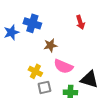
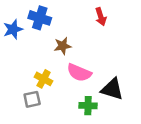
gray square: (44, 87) -> (32, 99), moved

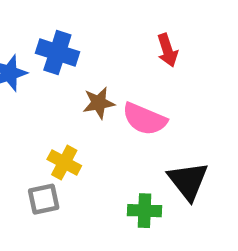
pink semicircle: (79, 73) -> (145, 119), moved
black triangle: (112, 89) -> (188, 181), turned 35

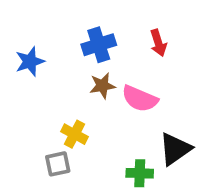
blue cross: (57, 53) -> (99, 45), moved, turned -36
black triangle: (188, 181) -> (175, 149), turned 33

